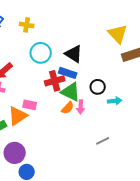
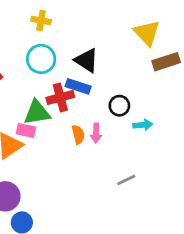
yellow cross: (27, 25) -> (41, 20), moved
green triangle: (71, 92) -> (37, 113), moved, turned -35
orange semicircle: (68, 108) -> (78, 135), turned -56

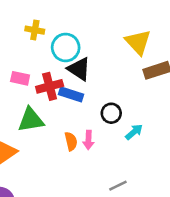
cyan circle: (41, 59) -> (66, 47), moved
red cross: (60, 97) -> (50, 86), moved
cyan arrow: (143, 125) -> (134, 132), turned -36
pink rectangle: (26, 130) -> (20, 78), moved

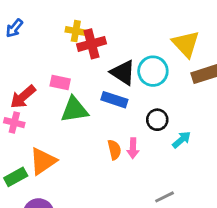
cyan circle: (66, 47) -> (153, 71), moved
red cross: (50, 86) -> (91, 44), moved
green triangle: (31, 120) -> (74, 110), moved

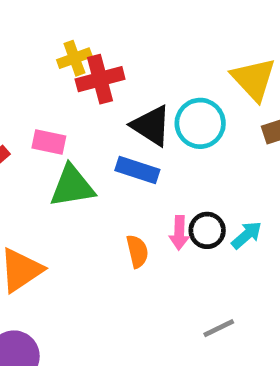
yellow cross: (76, 31) -> (74, 58), turned -30
black circle: (157, 120) -> (207, 230), moved
pink arrow: (133, 148) -> (179, 233), moved

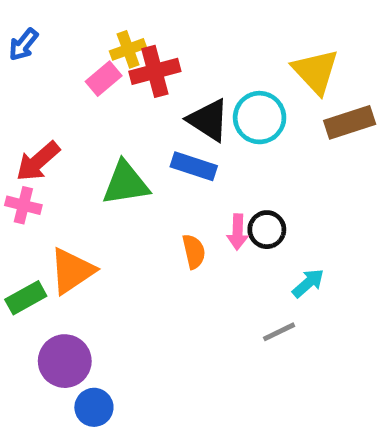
pink rectangle: (49, 142) -> (104, 79), moved, turned -52
cyan arrow: (247, 235) -> (308, 283), moved

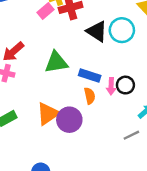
blue rectangle: (194, 166) -> (90, 75), moved
orange triangle: (72, 271) -> (48, 114), moved
purple circle: (65, 361) -> (69, 120), moved

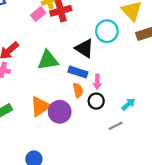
black triangle: (97, 31) -> (84, 48), moved
black circle: (125, 85) -> (96, 101), moved

